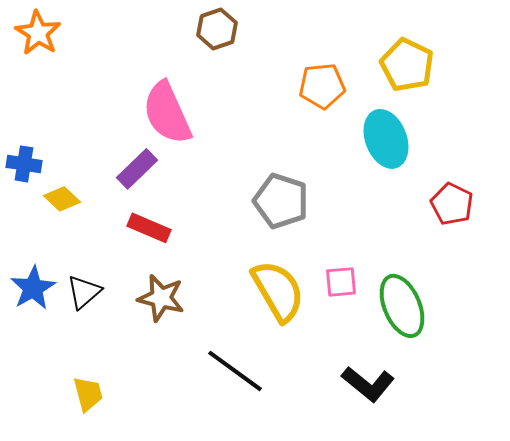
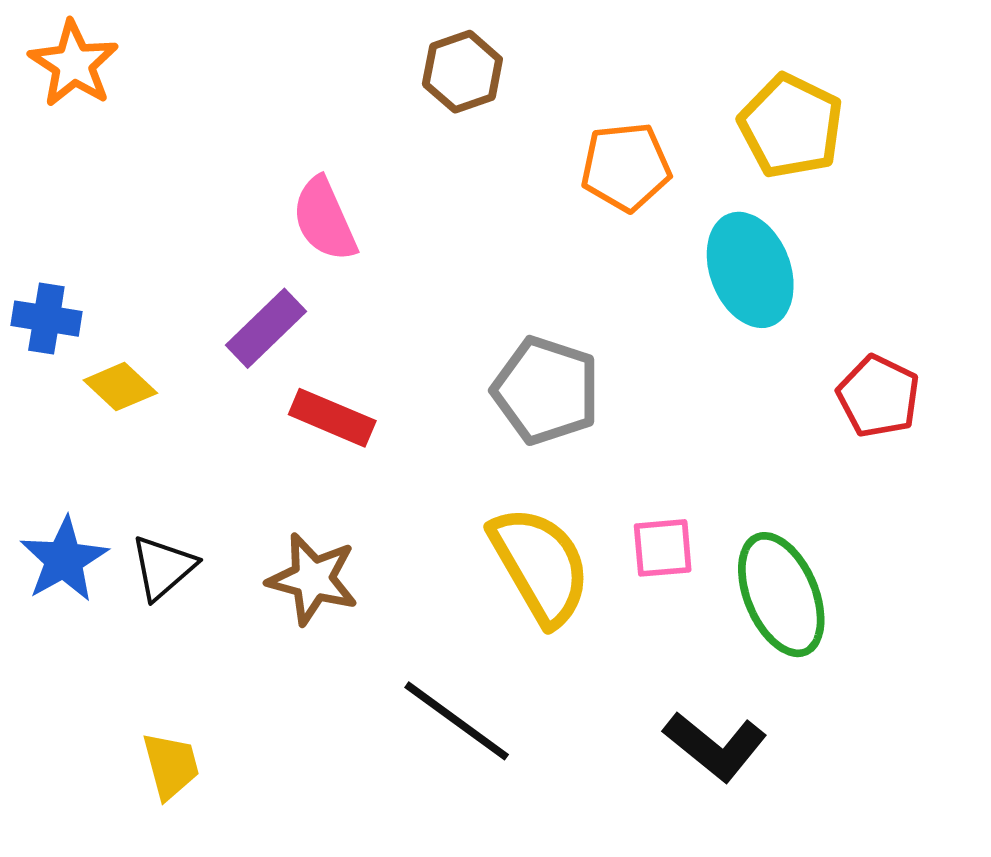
brown hexagon: (217, 29) -> (462, 72), moved
pink semicircle: (167, 113) -> (324, 219), size x0.7
red rectangle: (149, 228) -> (332, 418), moved

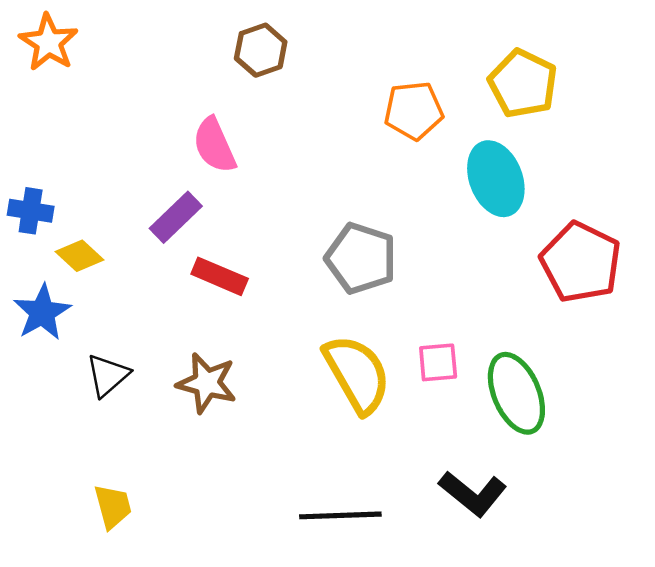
brown hexagon: (462, 72) -> (261, 50), moved
red pentagon: (878, 396) -> (581, 262), size x1.5
blue star: (64, 560) -> (42, 312), moved
black line: (457, 721) -> (340, 515), moved, turned -38

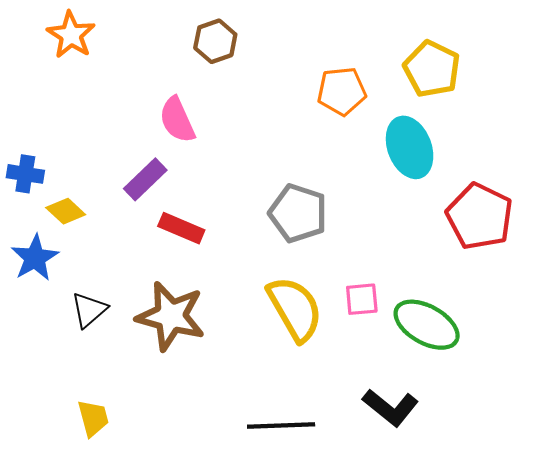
orange star: (49, 42) -> (71, 35), moved
brown star: (207, 383) -> (171, 316), size x1.4
green ellipse: (516, 393) -> (427, 325), turned -38

